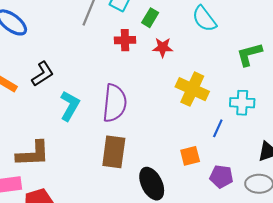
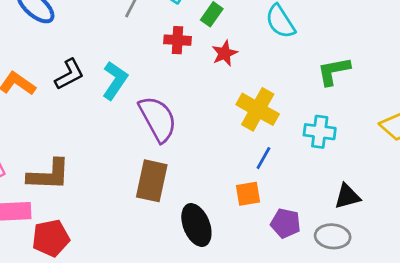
red star: (163, 47) -> (225, 53), turned -30
purple semicircle: (115, 103) -> (158, 119), turned -39
cyan L-shape: (70, 106) -> (115, 80), moved
blue line: (218, 128) -> (263, 158), moved

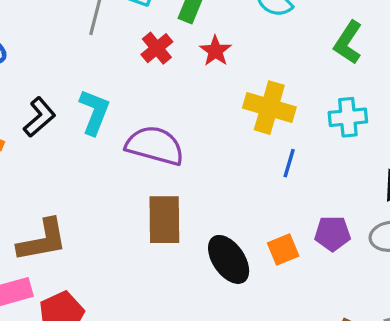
red cross: (177, 40) -> (157, 48), turned -30
green L-shape: (334, 71) -> (348, 43), turned -33
purple semicircle: (158, 119) -> (155, 146), turned -33
orange square: (248, 194) -> (283, 250), moved

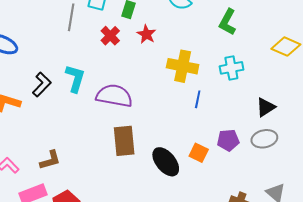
brown L-shape: (42, 240) -> (50, 160), size x0.7
orange square: (283, 250) -> (199, 153), turned -36

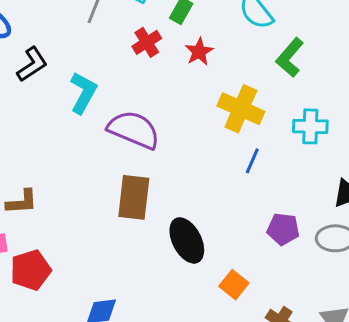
green L-shape: (228, 22) -> (290, 58), moved
black L-shape: (42, 84) -> (32, 64), moved
orange square: (199, 153) -> (234, 285), moved

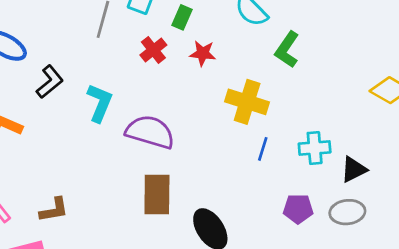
red star: (199, 52) -> (203, 53), turned -30
cyan cross: (310, 126) -> (315, 148), moved

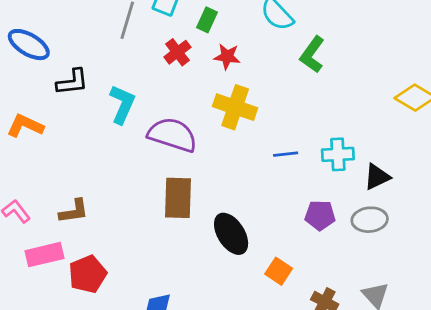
black L-shape: (50, 82) -> (72, 82), turned 32
yellow cross: (247, 102) -> (235, 107), moved
blue line: (263, 149) -> (286, 154), turned 65

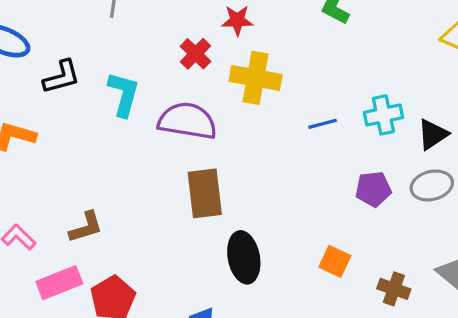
red cross: (177, 52) -> (196, 54), moved
black ellipse: (231, 234) -> (244, 257), moved, turned 30

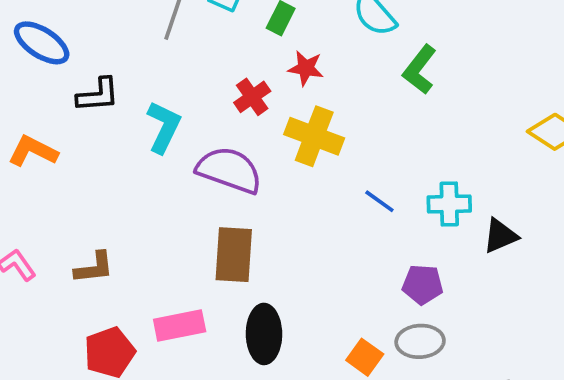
blue line: (323, 124) -> (379, 201), turned 40
gray ellipse: (432, 185) -> (420, 341), moved
pink rectangle: (59, 283) -> (180, 326), moved

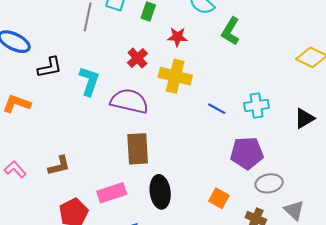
red star: (306, 68) -> (177, 37), moved
black triangle: (500, 236) -> (304, 118), moved
purple pentagon: (423, 284) -> (247, 153), size x1.4
gray ellipse: (420, 341) -> (269, 183), moved

